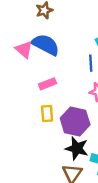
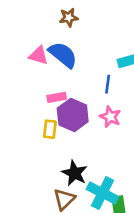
pink triangle: (24, 49) -> (39, 55), turned -36
purple hexagon: (75, 121) -> (73, 115), moved

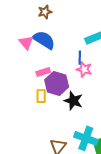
pink triangle: (39, 55) -> (26, 43), turned 42
pink star: (110, 117) -> (84, 69), moved
black star: (75, 173) -> (73, 101), moved

